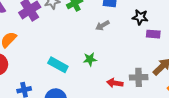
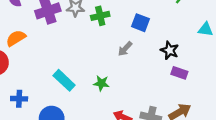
gray arrow: (102, 25) -> (125, 49), turned -32

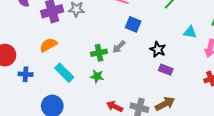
green cross: (100, 16) -> (99, 53), moved
orange semicircle: (16, 38) -> (48, 45), moved
blue cross: (19, 99) -> (26, 74), moved

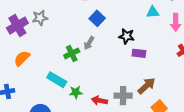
blue square: (133, 24) -> (97, 18), turned 35
cyan rectangle: (64, 73) -> (57, 80), moved
green star: (97, 76) -> (76, 92), moved

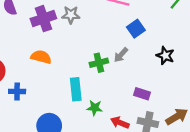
purple rectangle: (139, 53) -> (142, 94), moved
orange semicircle: (22, 58) -> (41, 57), turned 48
cyan rectangle: (57, 80) -> (76, 89), turned 42

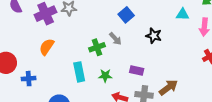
gray arrow: (121, 55) -> (115, 39), turned -80
orange semicircle: (41, 57) -> (47, 47), turned -66
green star: (95, 108) -> (105, 76), moved

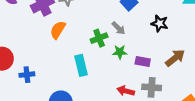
orange semicircle: (47, 47) -> (58, 30), moved
green star: (105, 76) -> (120, 52), moved
brown arrow: (168, 88) -> (175, 58), moved

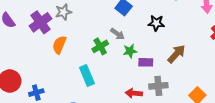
green star: (120, 52) -> (130, 51), moved

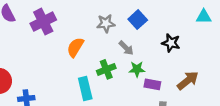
gray star: (63, 12) -> (106, 23), moved
orange semicircle: (59, 45) -> (75, 47), moved
green cross: (100, 46) -> (106, 69), moved

